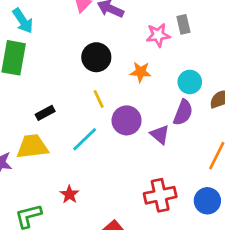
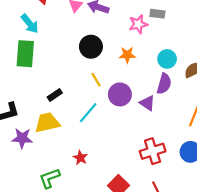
gray rectangle: (183, 24) -> (157, 14), turned -64

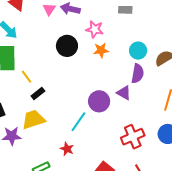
pink star: (138, 24) -> (95, 29), moved, turned 30
yellow line: (96, 80) -> (27, 77), moved
purple circle: (120, 94) -> (99, 101), moved
cyan line: (88, 113) -> (78, 122), moved

